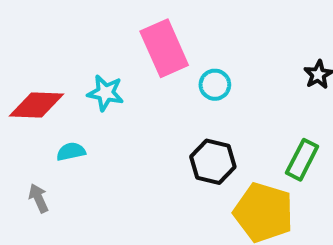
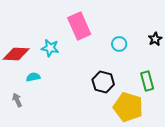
cyan circle: (215, 85) -> (119, 44), moved
green rectangle: (302, 160) -> (147, 81), turned -42

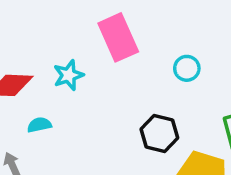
cyan star: (50, 48) -> (68, 75), turned -30

